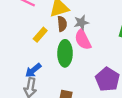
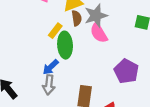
gray star: (81, 23) -> (96, 16), size x1.5
green ellipse: (65, 53) -> (65, 45), moved

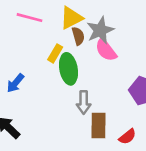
blue arrow: (51, 67) -> (15, 83), moved
gray arrow: (49, 85) -> (84, 102), moved

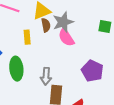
yellow rectangle: (55, 53) -> (27, 37), turned -40
green ellipse: (69, 69) -> (16, 69), moved

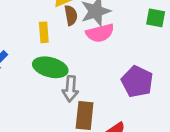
pink semicircle: (66, 37) -> (100, 33), turned -72
green ellipse: (16, 69) -> (50, 67), moved, turned -70

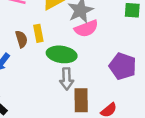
brown semicircle: (71, 15) -> (21, 39), moved
green ellipse: (50, 67) -> (62, 54), moved

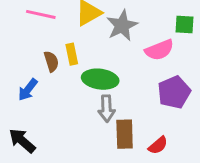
pink semicircle: (86, 29) -> (159, 50), moved
purple pentagon: (123, 66) -> (174, 92), turned 30

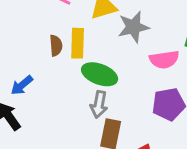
yellow rectangle: (72, 54) -> (78, 43), size x1.4
blue arrow: (28, 90) -> (22, 85), moved

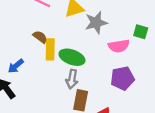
yellow rectangle: (78, 43) -> (50, 49), moved
brown semicircle: (56, 46) -> (40, 37), turned -48

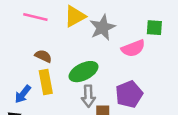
yellow rectangle: (50, 49) -> (46, 82), moved
green ellipse: (72, 57) -> (84, 72), turned -35
purple pentagon: (122, 78) -> (129, 94), moved

